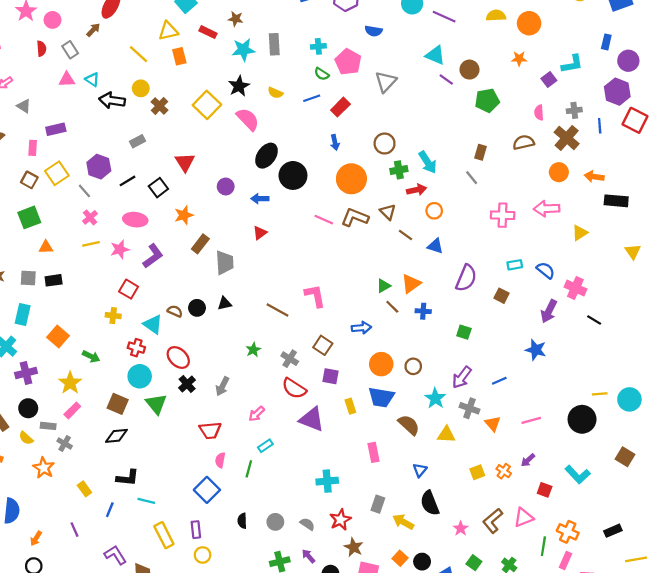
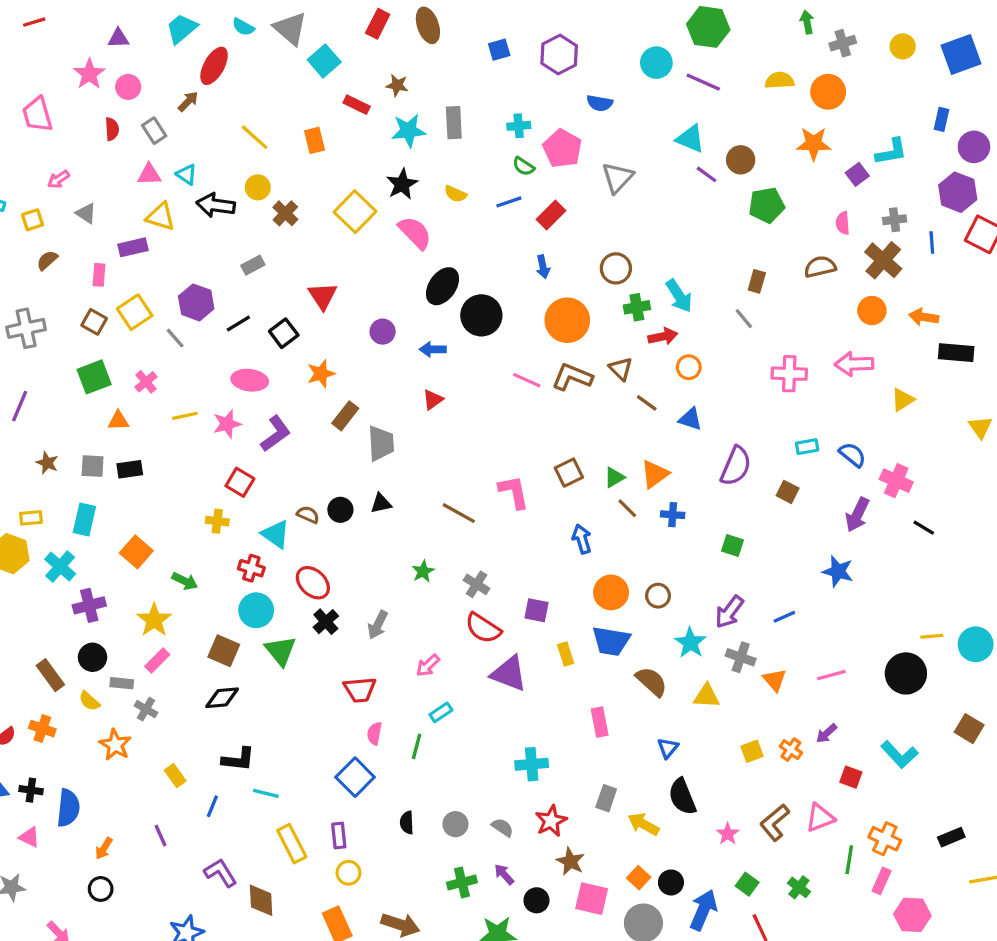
yellow triangle: (168, 31) -> (161, 217), moved, turned 30
orange star: (519, 59) -> (814, 144), size x1.5
pink cross: (90, 217) -> (146, 382), moved
blue arrow: (361, 328) -> (582, 539), turned -102
brown square: (323, 345) -> (569, 473), moved, turned 30

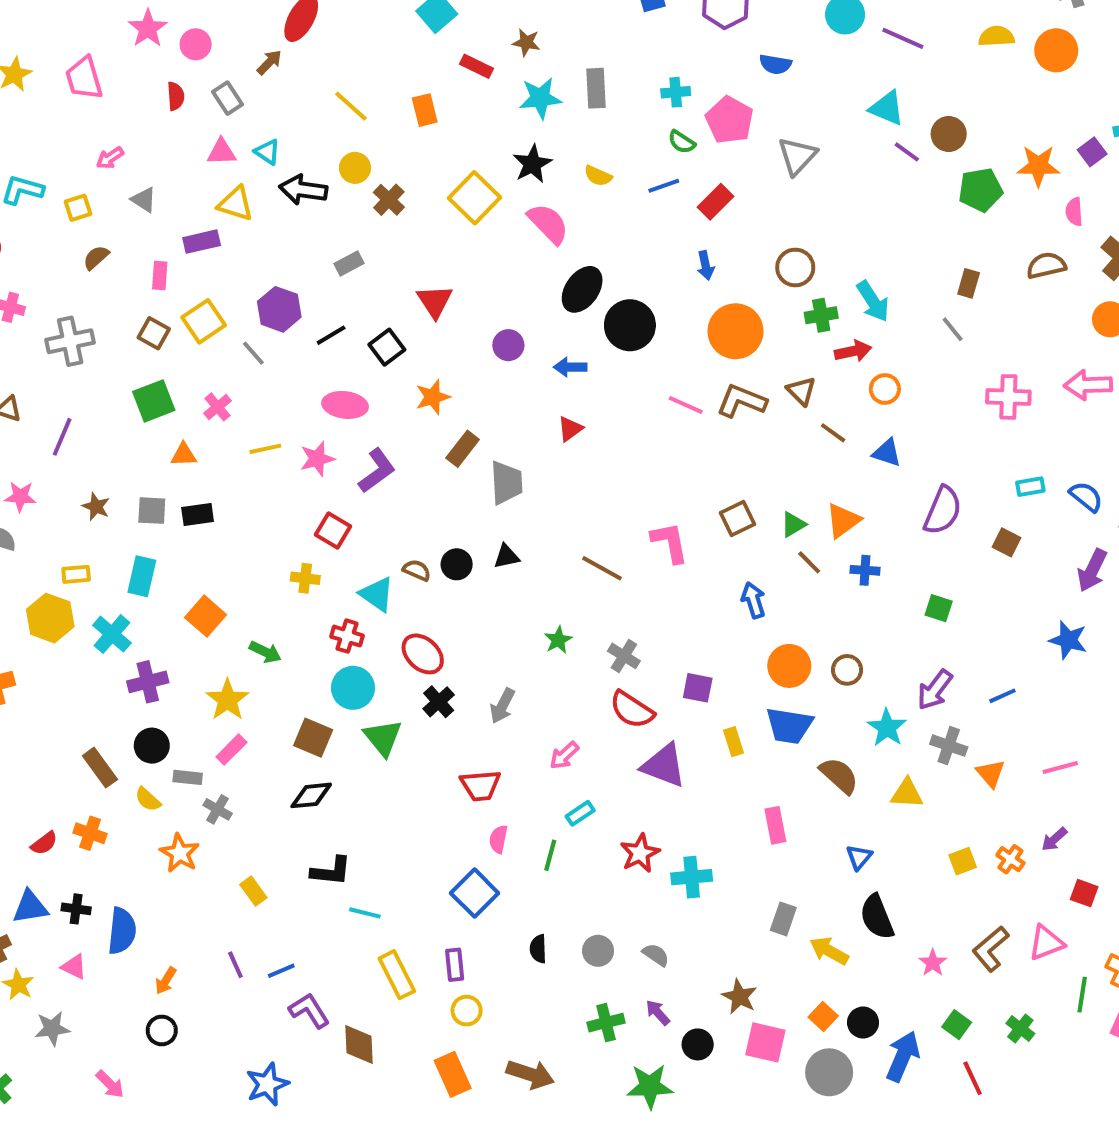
orange star: (814, 144) -> (1038, 166), moved
blue line: (212, 806) -> (281, 971), moved, turned 45
red star: (551, 821) -> (640, 853), moved

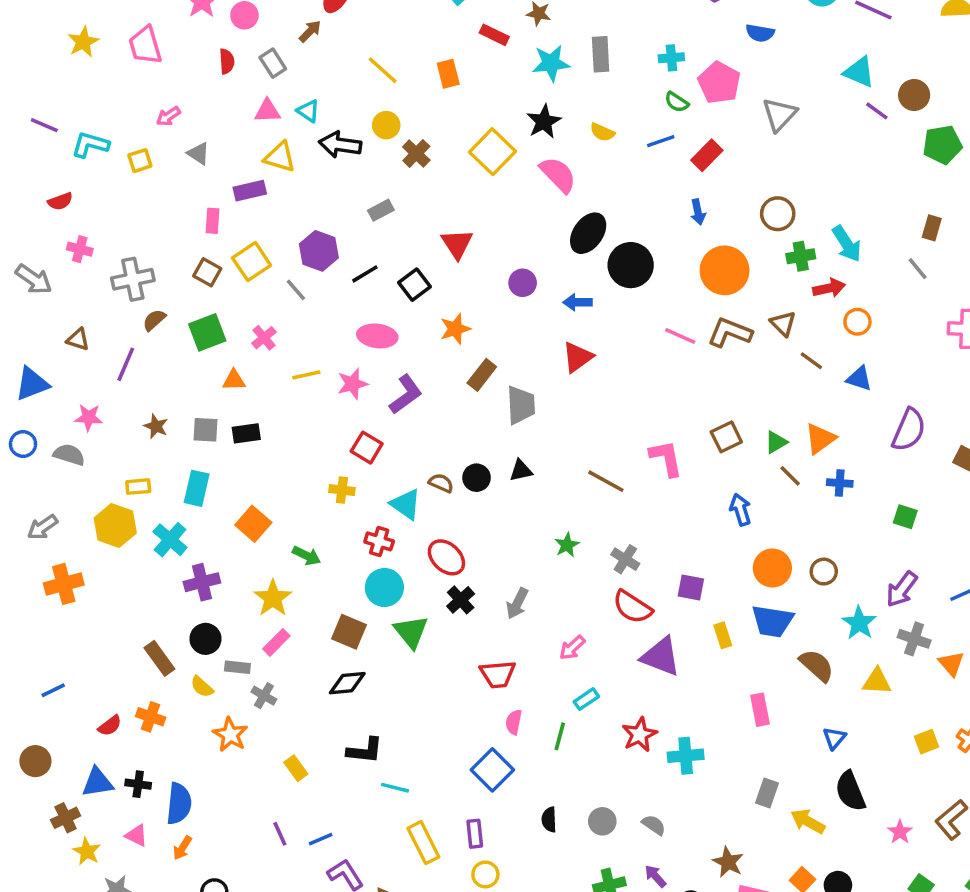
brown semicircle: (96, 258) -> (154, 320), moved
red triangle: (570, 429) -> (578, 357), size x1.4
orange arrow: (166, 981) -> (182, 848), moved

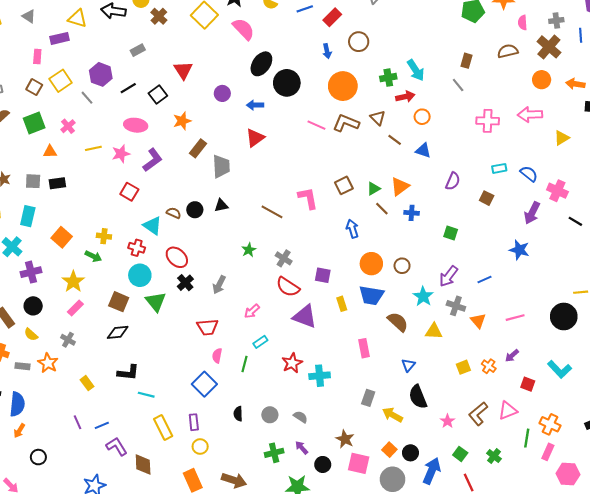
brown circle: (778, 214) -> (359, 42), moved
purple semicircle: (909, 430) -> (453, 181), size x0.7
yellow cross: (342, 490) -> (104, 236), moved
gray rectangle: (237, 667) -> (23, 366), moved

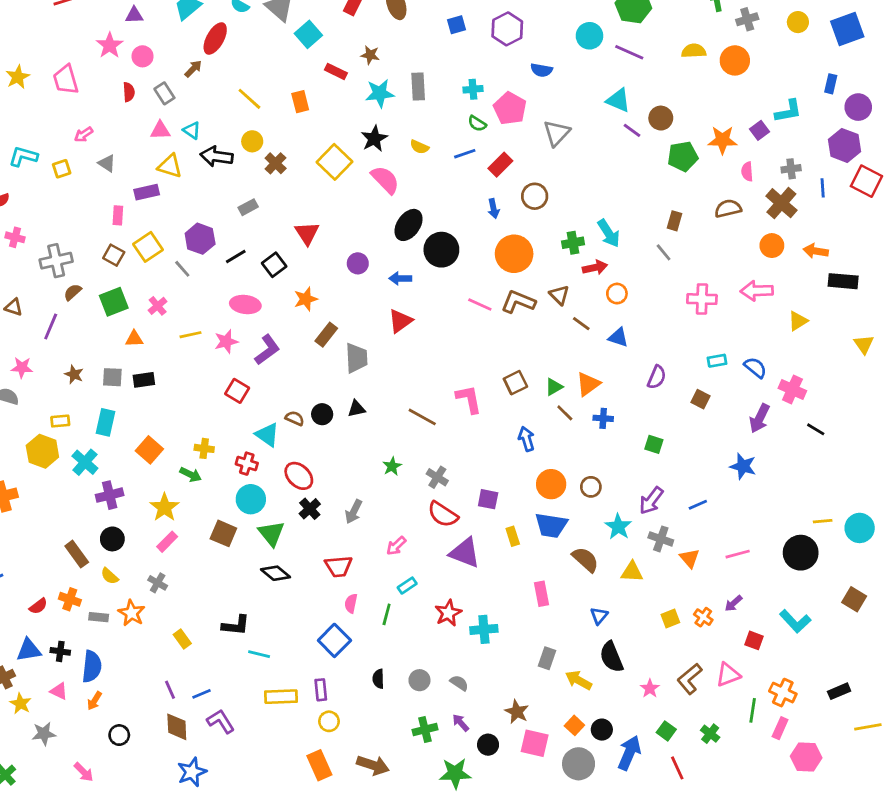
black diamond: (118, 332) -> (276, 573), moved, turned 45
yellow rectangle: (163, 427) -> (281, 697), turned -65
brown diamond: (143, 464) -> (177, 727), moved

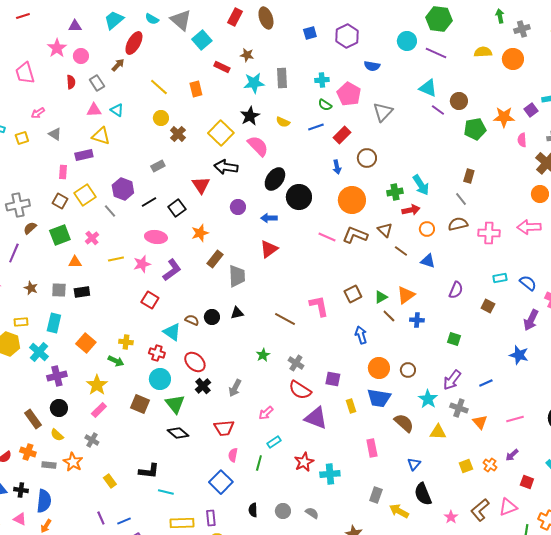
black arrow: (217, 156) -> (226, 167), moved
brown semicircle: (728, 209) -> (458, 224), moved

